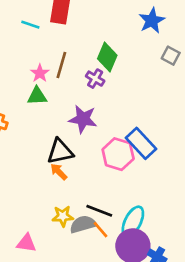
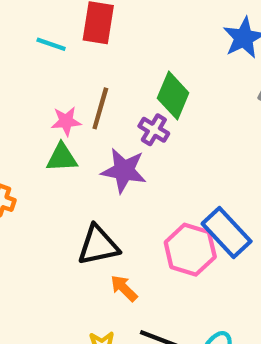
pink star: (40, 73) -> (66, 121), turned 30
purple star: (83, 119) -> (124, 170), moved
orange arrow: (59, 172) -> (124, 288), moved

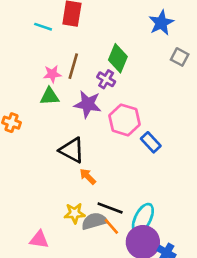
blue rectangle: (227, 233) -> (151, 142), size x0.7
black triangle: (98, 245) -> (72, 150), turned 40
pink hexagon: (190, 250) -> (124, 120), moved

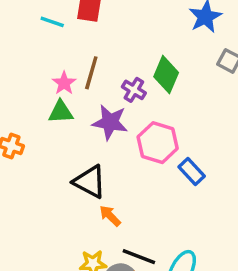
green diamond: (118, 58) -> (166, 75), moved
pink star: (52, 74) -> (64, 83), turned -30

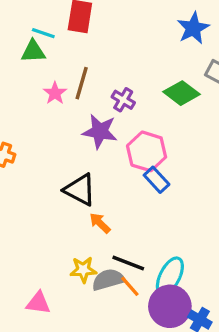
green diamond: (166, 75) -> (182, 93), moved, turned -76
green triangle: (61, 112) -> (33, 51), moved
blue rectangle: (192, 172) -> (157, 180), moved

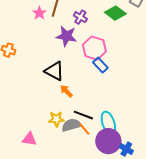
cyan ellipse: (170, 276) -> (108, 123), turned -45

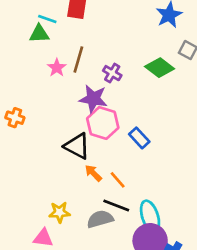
pink hexagon: (94, 48) -> (103, 123), moved
yellow star: (56, 119) -> (59, 212), moved
orange line: (84, 129) -> (118, 180), moved

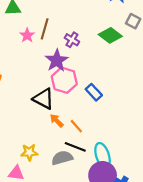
purple star: (93, 99) -> (57, 61), turned 30

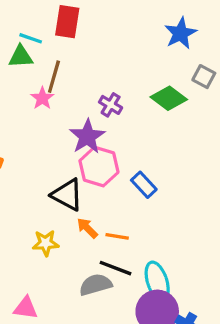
brown line: (45, 29) -> (54, 77), moved
orange line: (76, 126) -> (117, 236), turned -40
yellow star: (29, 152) -> (46, 243), moved

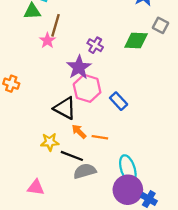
green diamond: (169, 98) -> (136, 41), turned -35
black line: (116, 268) -> (72, 156), moved

